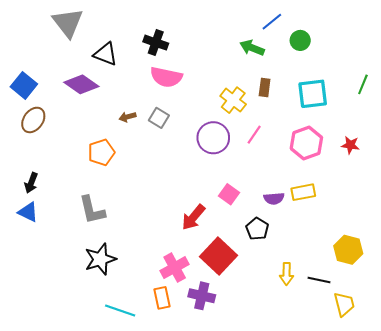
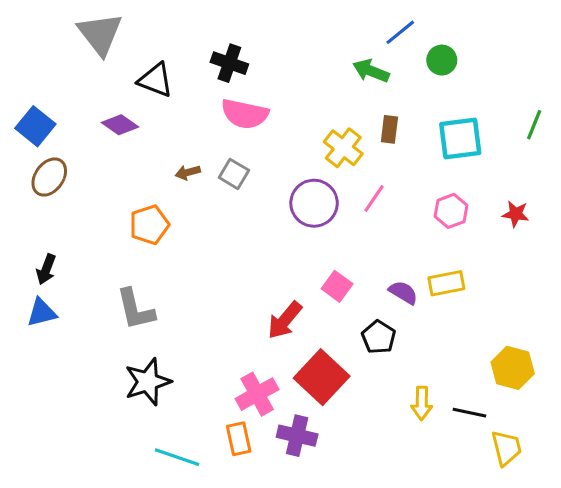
purple diamond: (81, 84) -> (120, 125), size x0.7
pink hexagon: (306, 143) -> (451, 211), size x0.7
purple semicircle: (274, 198) -> (403, 292), turned -144
blue triangle: (28, 212) -> (42, 312), turned -40

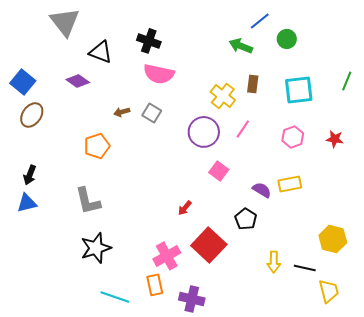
pink square: (337, 286) -> (219, 171), moved
red arrow: (285, 320) -> (185, 208), size x0.6
purple cross: (297, 436) -> (192, 299), moved

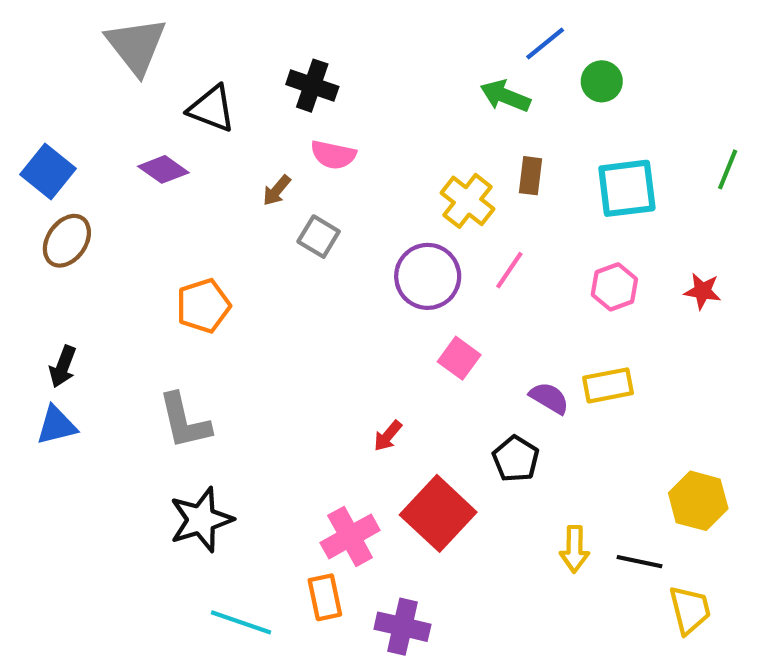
pink semicircle: (159, 74) -> (333, 155), size x0.7
brown arrow: (122, 112) -> (277, 190), moved, turned -35

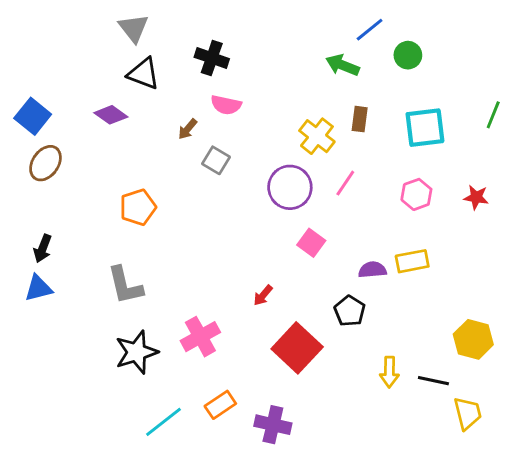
gray triangle: (136, 46) -> (134, 28), moved, size x0.7
purple semicircle: (549, 398) -> (372, 270), turned -36
pink cross: (350, 536) -> (200, 337), moved
orange rectangle: (325, 597) -> (220, 405), turned 68
cyan line: (241, 622) -> (163, 422), turned -57

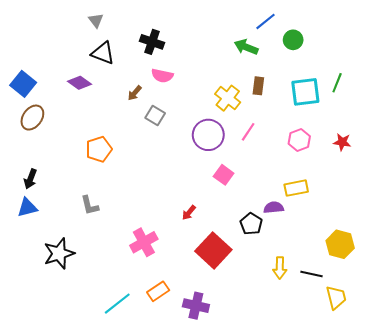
gray triangle: (134, 28) -> (96, 20), size x0.7
green line: (493, 115) -> (337, 83), moved
purple semicircle: (372, 270) -> (274, 207), moved
gray L-shape: (125, 285) -> (90, 205), size x0.7
black star: (136, 352) -> (59, 253), moved

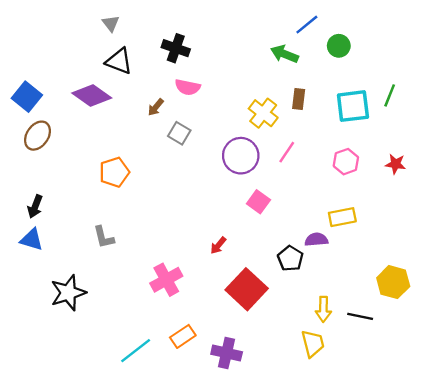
purple diamond: (79, 83) -> (92, 95), size x1.4
blue triangle: (27, 207) -> (32, 240), turned 30
yellow trapezoid: (336, 297) -> (313, 344), moved

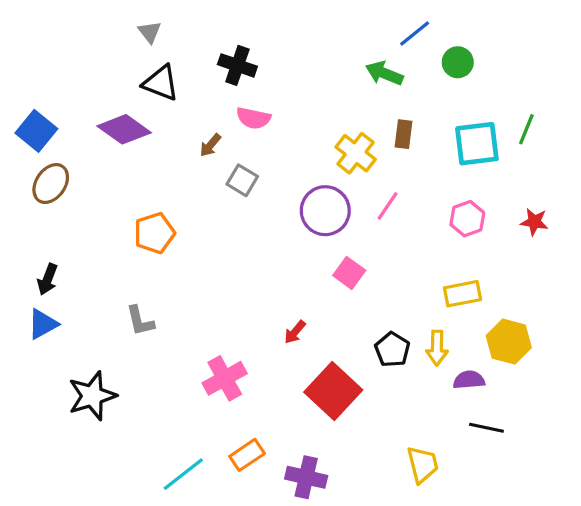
blue triangle: (32, 240) -> (43, 324), turned -45
purple semicircle: (316, 240) -> (469, 380), moved
yellow hexagon: (393, 282) -> (509, 342), moved
yellow arrow: (323, 309) -> (437, 348), moved

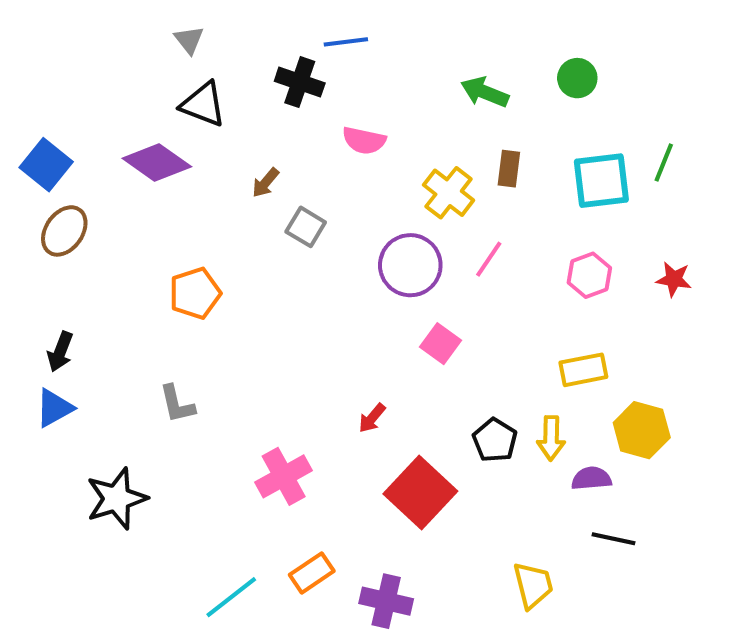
blue line: (415, 34) -> (346, 42), moved, turned 32
pink semicircle: (253, 118) -> (364, 140), moved

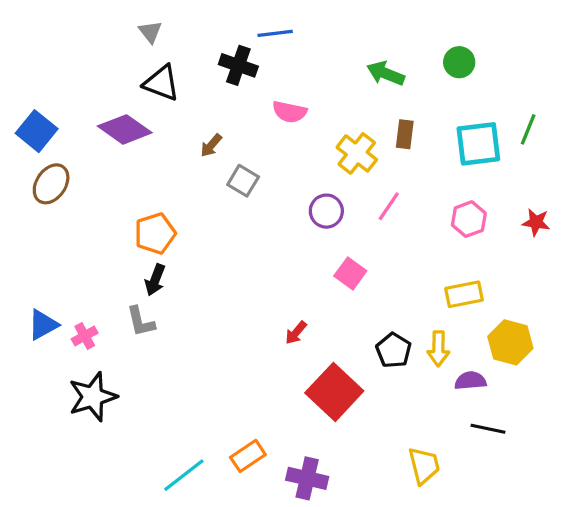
purple circle: (410, 265) -> (326, 211), size x0.7
black arrow: (60, 352) -> (155, 280), moved
pink cross: (284, 476) -> (85, 336), moved, size x0.6

